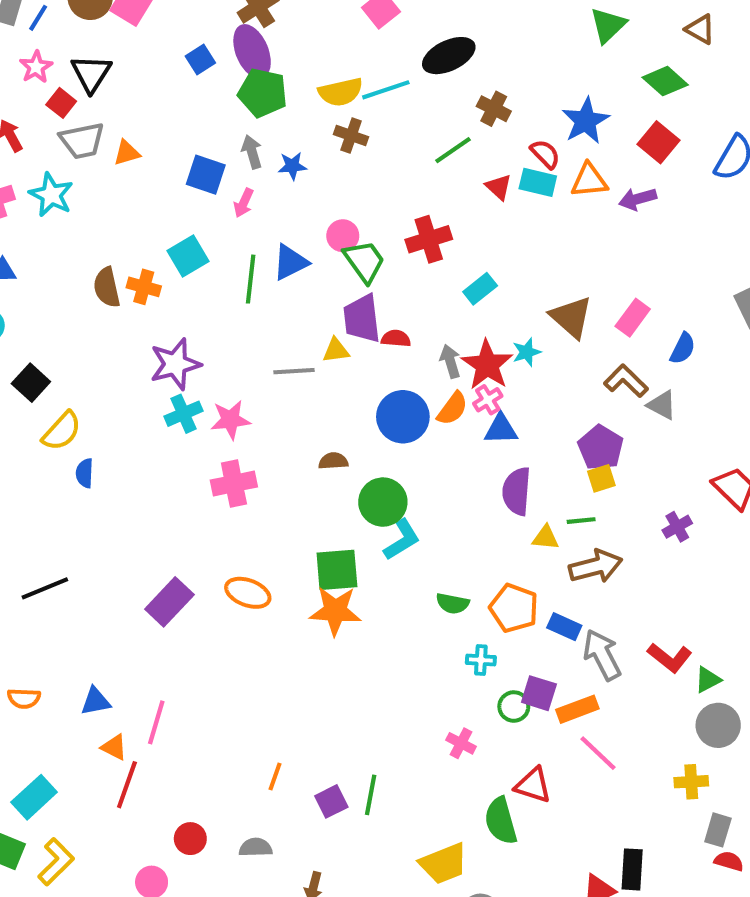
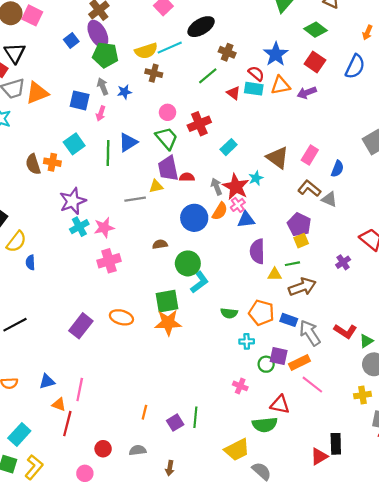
orange triangle: (127, 153) -> (37, 93), size x1.6
pink circle: (343, 236) -> (168, 112), moved
green semicircle: (501, 821) -> (265, 425), turned -75

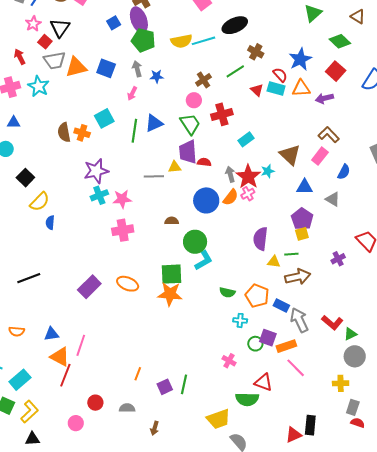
brown cross: (154, 73) -> (203, 80), moved, turned 35
blue square: (80, 100) -> (106, 68), moved
brown L-shape: (309, 188) -> (329, 135), moved
blue triangle: (246, 220) -> (305, 187), moved
orange triangle: (59, 405) -> (60, 357), size x1.5

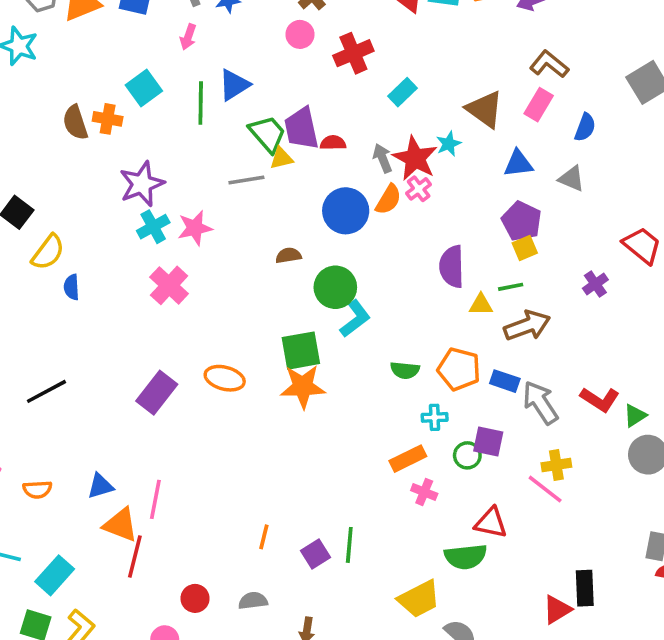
green trapezoid: (190, 124) -> (267, 134), moved
pink cross: (123, 230) -> (169, 285), moved, turned -30
orange rectangle: (286, 346) -> (408, 459), moved
yellow cross: (341, 383) -> (556, 465), moved

